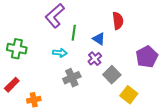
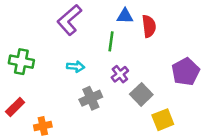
green line: (74, 33) -> (111, 41), moved
blue triangle: (99, 39) -> (125, 16), moved, turned -32
yellow square: (129, 95) -> (163, 120), turned 30

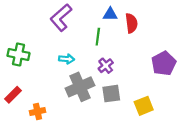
gray square: (141, 94) -> (111, 94), moved, turned 36
gray cross: (91, 98) -> (80, 87), size x1.4

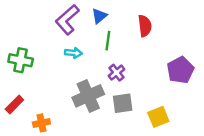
blue triangle: (110, 14) -> (99, 16), moved, turned -40
cyan arrow: (67, 59) -> (73, 53), moved

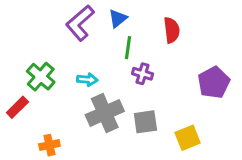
cyan arrow: (73, 53) -> (87, 80), moved
green cross: (21, 60) -> (41, 77), moved, turned 30
purple cross: (117, 73) -> (143, 74), moved, turned -35
red rectangle: (14, 105) -> (17, 107), moved

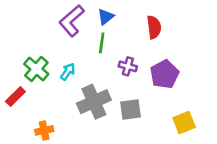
green line: (128, 48) -> (102, 43), moved
cyan arrow: (87, 80) -> (68, 72), moved, turned -60
purple pentagon: (214, 82) -> (164, 74), moved
yellow square: (188, 138) -> (184, 123), moved

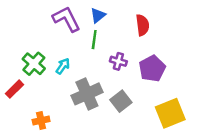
purple L-shape: (72, 21) -> (66, 19), turned 104
gray square: (130, 110) -> (121, 101), turned -30
yellow square: (184, 123) -> (170, 113), size x1.4

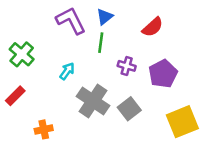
red semicircle: (143, 25) -> (153, 27), turned 55
green cross: (34, 64) -> (22, 54), moved
gray cross: (87, 94) -> (93, 101), turned -32

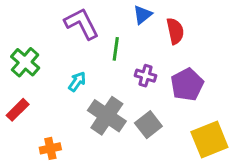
blue triangle: (105, 17) -> (143, 15), moved
red semicircle: (153, 27) -> (175, 31), turned -60

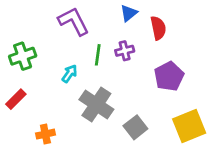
green line: (116, 49) -> (98, 55), moved
green cross: (25, 62) -> (23, 56), turned 30
purple cross: (145, 76) -> (125, 51), moved, turned -30
gray square: (148, 125) -> (135, 127), moved

